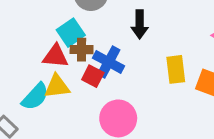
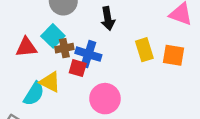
red triangle: (55, 56) -> (26, 47), moved
yellow triangle: (57, 86) -> (50, 82), turned 45

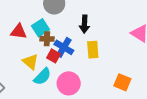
yellow rectangle: (144, 50) -> (93, 50), moved
orange square: (174, 55) -> (122, 82), moved
cyan semicircle: (34, 94) -> (42, 77), moved

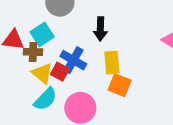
brown cross: (47, 39) -> (33, 52), moved
yellow triangle: (30, 62) -> (42, 73), moved
orange square: (122, 82) -> (120, 85), moved

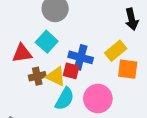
black arrow: (100, 29) -> (132, 19), moved
brown cross: (33, 52) -> (37, 76), moved
yellow rectangle: (112, 63) -> (116, 51), turned 70

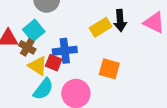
yellow rectangle: (116, 51) -> (101, 27), moved
blue cross: (81, 57) -> (65, 51), turned -30
brown cross: (37, 76) -> (27, 47), moved, turned 35

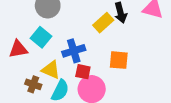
brown cross: (27, 47) -> (33, 84), moved
red square: (54, 63) -> (83, 72), moved

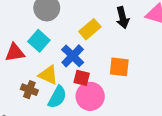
yellow rectangle: (103, 23) -> (90, 29), moved
blue cross: (74, 51) -> (73, 56), turned -30

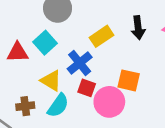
brown cross: (29, 90) -> (25, 106), moved, turned -35
pink circle: (90, 96) -> (109, 102), moved

